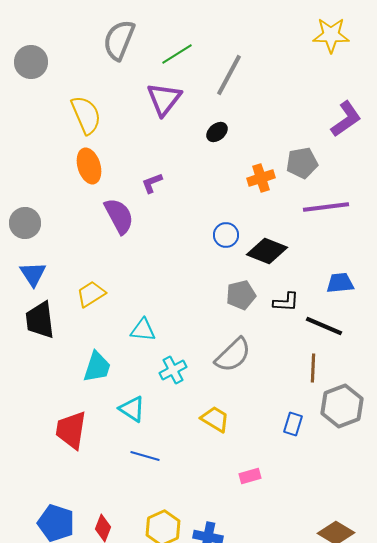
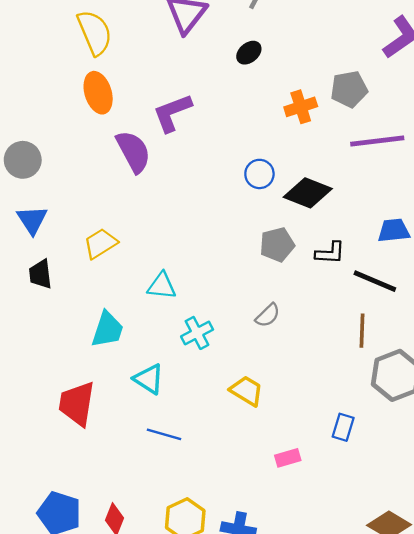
purple L-shape: (152, 183) -> (172, 113), size x1.6
black trapezoid: (40, 320) -> (40, 274), size x0.7
gray semicircle: (233, 355) -> (268, 315), size x0.6
blue rectangle: (293, 424) -> (343, 427), moved

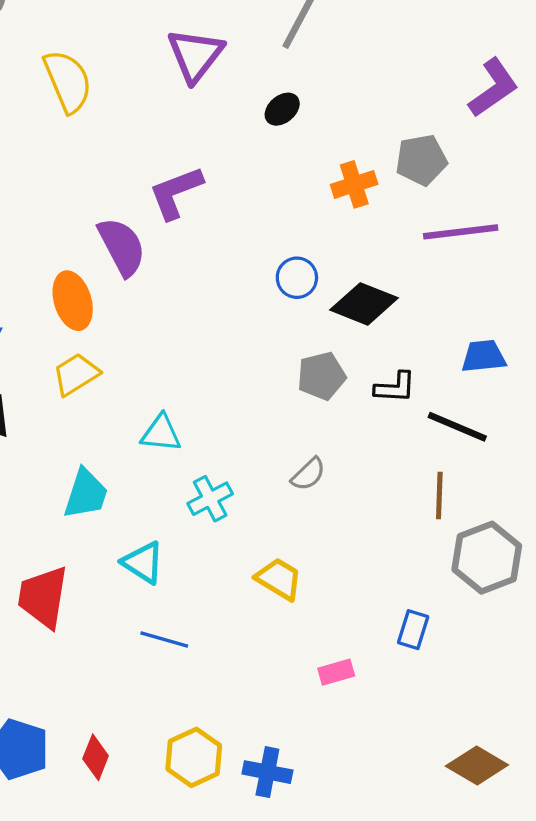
orange ellipse: (98, 93) -> (73, 301), moved

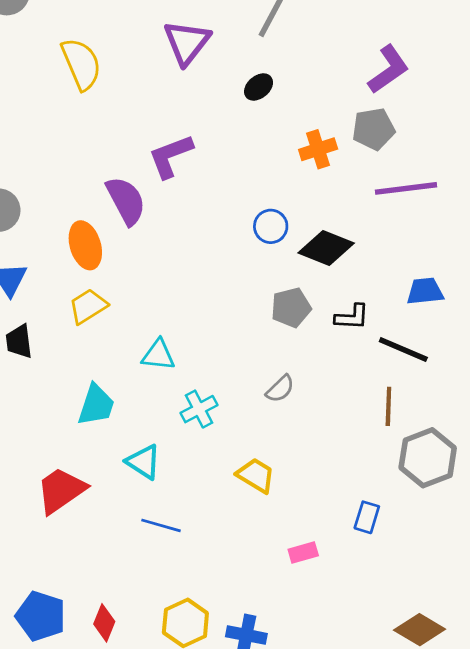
purple L-shape: (493, 88) -> (388, 69), moved
red trapezoid: (43, 597) -> (61, 490), turned 46

